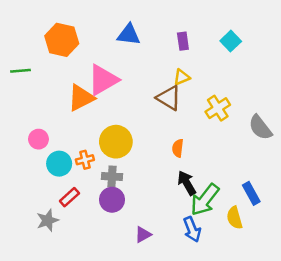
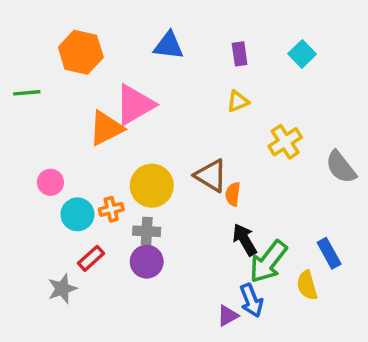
brown triangle: (169, 98) -> (211, 176), moved
purple triangle: (143, 235) -> (228, 316), moved

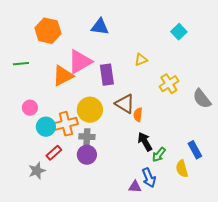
purple rectangle: (240, 54) -> (107, 75), moved, size x1.5
green line: (27, 93) -> (21, 64), moved
orange cross: (111, 209) -> (66, 124), size x1.6
green arrow: (268, 262) -> (159, 155), size x0.6
purple triangle: (228, 316) -> (135, 187), turned 32

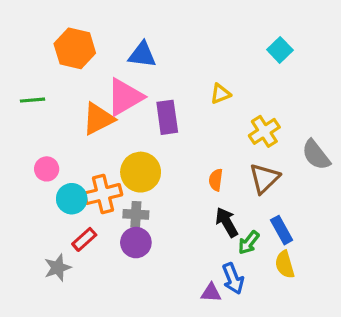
blue triangle: (100, 27) -> (142, 55), moved
brown triangle: (125, 104) -> (264, 178), moved, turned 45
blue rectangle: (195, 150) -> (282, 230), moved

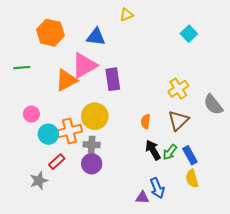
yellow triangle: (220, 94) -> (127, 15), moved
green arrow: (249, 243) -> (170, 152), moved

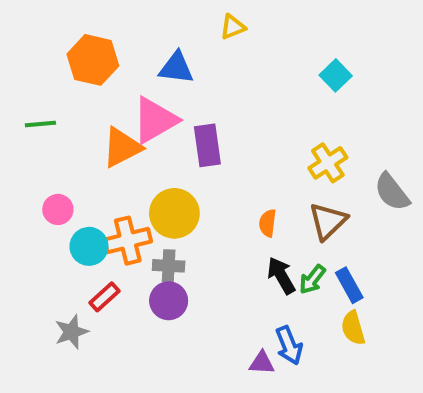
cyan square: (189, 34) -> (336, 75), moved

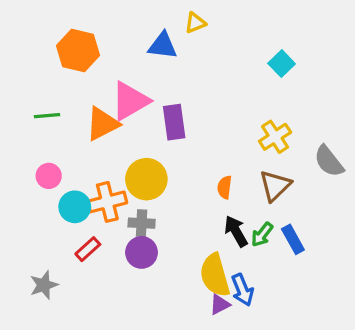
blue triangle: (176, 68) -> (163, 46), moved
green line: (40, 124) -> (47, 116), moved
yellow semicircle: (353, 328) -> (215, 275), moved, size x1.5
gray star: (71, 332) -> (44, 285), moved
purple triangle: (262, 363) -> (220, 305), turned -30

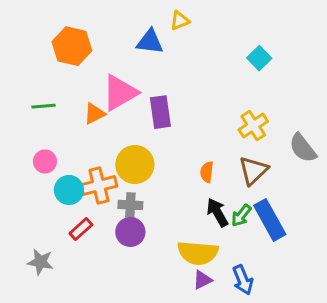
orange triangle: (102, 124) -> (94, 114), size x0.7
blue rectangle: (293, 239) -> (270, 220), size x1.5
yellow semicircle: (215, 275) -> (198, 253), turned -69
gray star: (44, 285) -> (40, 262), turned 30
blue arrow: (242, 290) -> (243, 280), moved

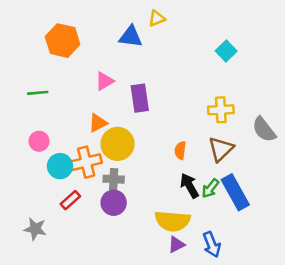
pink triangle: (120, 93) -> (104, 81), size x0.6
orange triangle: (94, 114) -> (98, 123), moved
yellow cross: (253, 126) -> (221, 110), turned 30

